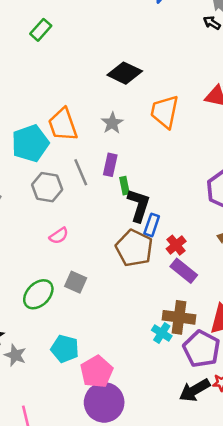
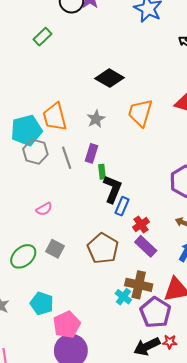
gray hexagon: (47, 187) -> (35, 152), moved
brown pentagon: (134, 248) -> (103, 248), moved

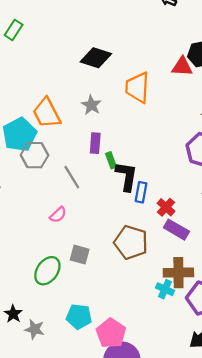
gray line: (67, 158) -> (72, 177), moved

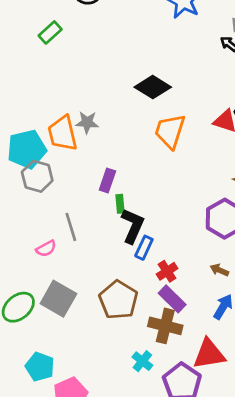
black diamond: (96, 58) -> (153, 87), moved
gray star: (91, 105) -> (87, 122), moved, turned 30
gray line: (72, 177) -> (71, 227), moved
gray square: (80, 255) -> (58, 299), size x1.5
brown cross: (178, 273) -> (165, 326), moved

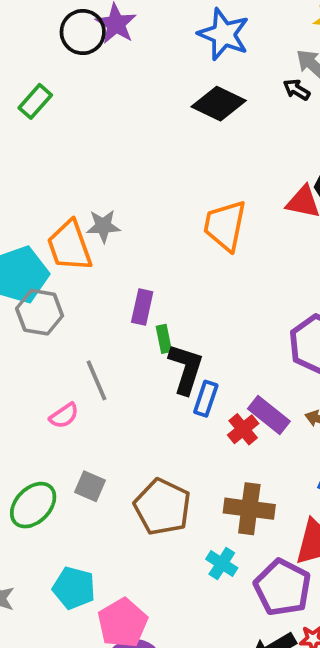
black diamond: (153, 87) -> (219, 104), moved
gray square: (58, 299) -> (90, 486), size x0.6
purple rectangle: (172, 299) -> (269, 415), moved
brown pentagon: (118, 300) -> (162, 507), moved

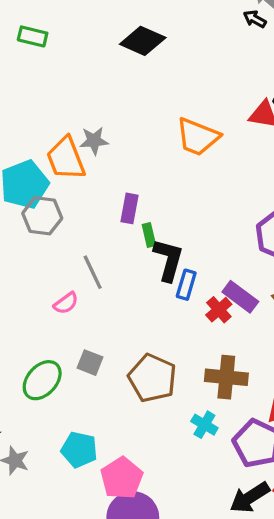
green rectangle: (35, 101) -> (33, 36), turned 64
black diamond: (219, 104) -> (143, 41), moved
orange trapezoid: (225, 226) -> (198, 137), turned -78

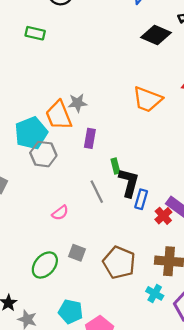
black diamond: (143, 41) -> (156, 35), moved
purple rectangle: (129, 208) -> (90, 138), moved
gray line: (93, 272) -> (97, 192), moved

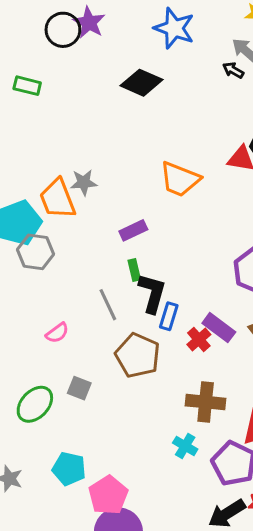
black diamond: (156, 35) -> (141, 83), moved
purple rectangle: (90, 138) -> (133, 230), moved, turned 54
brown pentagon: (119, 263) -> (138, 355), moved

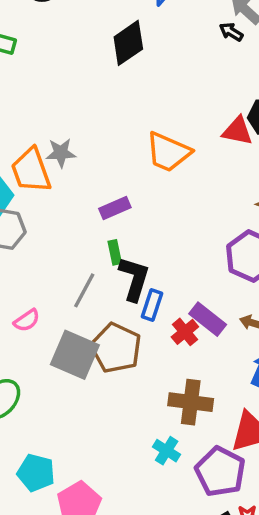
black diamond: (141, 83) -> (128, 43), turned -60
gray line: (108, 305) -> (84, 290), turned 52
gray square: (79, 388) -> (75, 355), moved, size x1.8

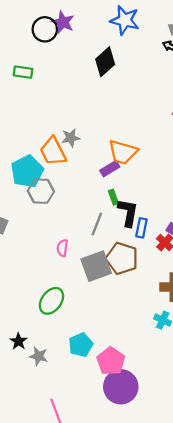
orange trapezoid: (168, 152) -> (123, 152), moved
pink semicircle: (27, 320) -> (62, 248), turned 140
gray square: (75, 355) -> (96, 266), turned -36
cyan pentagon: (36, 473) -> (81, 345), turned -30

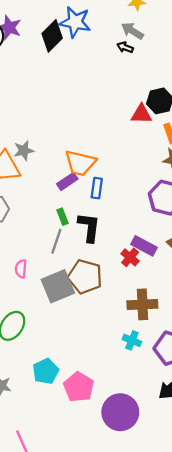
black diamond: (105, 62) -> (52, 36), moved
green rectangle: (113, 197) -> (63, 217), moved
blue rectangle: (141, 228) -> (97, 188), moved
purple circle: (121, 387) -> (120, 412), moved

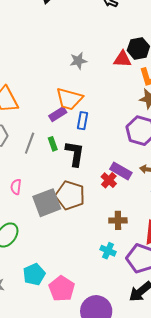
gray star: (24, 150) -> (78, 61), moved
gray line: (56, 241) -> (30, 143), moved
brown cross: (142, 304) -> (118, 220), size x0.7

